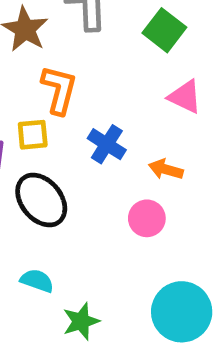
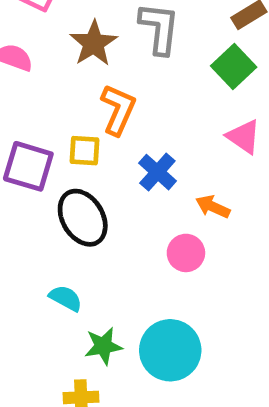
cyan circle: (182, 312) -> (170, 350), moved

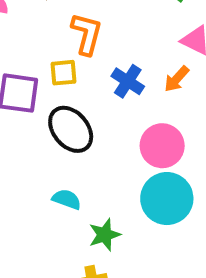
orange arrow: (213, 207) -> (177, 79), moved, turned -64
pink circle: (186, 253) -> (162, 146), size x1.4
cyan circle: (170, 350) -> (167, 199), moved

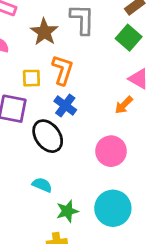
yellow square: (64, 73) -> (31, 78), moved
blue cross: (128, 81) -> (65, 106), moved
cyan circle: (167, 199) -> (113, 208), moved

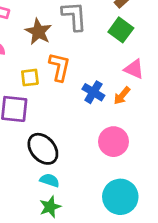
blue cross: (65, 106) -> (93, 92), moved
black ellipse: (48, 136) -> (43, 149), moved
green star: (67, 211) -> (50, 207), moved

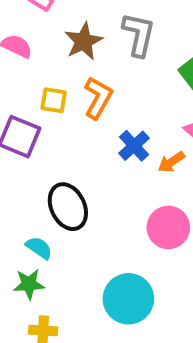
pink circle: (114, 142) -> (168, 227), moved
black ellipse: (43, 149) -> (68, 207), moved

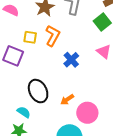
orange arrow: (171, 162) -> (67, 100), moved
pink circle: (168, 227) -> (87, 113), moved

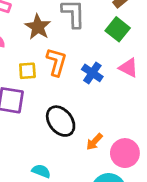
blue cross: (71, 60) -> (92, 73), moved
black ellipse: (38, 91) -> (61, 121), moved

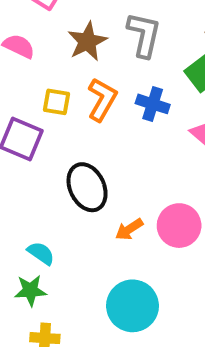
blue cross: (92, 73) -> (153, 104), moved, turned -30
pink circle: (125, 153) -> (179, 226), moved

